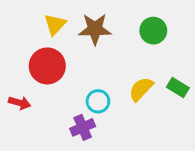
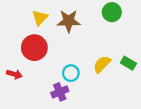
green circle: (153, 31) -> (112, 12), moved

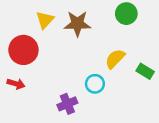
red circle: (34, 48) -> (23, 50), moved
yellow semicircle: (102, 64) -> (115, 59), moved
cyan circle: (71, 73) -> (95, 84), moved

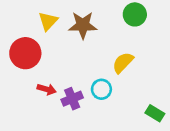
green rectangle: (145, 71) -> (155, 113), moved
red arrow: (16, 84) -> (47, 89), moved
purple cross: (67, 104) -> (72, 99), moved

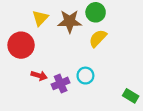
green circle: (135, 14) -> (96, 12), moved
yellow semicircle: (123, 63) -> (98, 38), moved

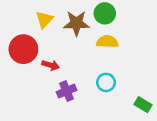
yellow semicircle: (98, 38) -> (107, 42), turned 48
red arrow: (39, 76) -> (51, 65), moved
cyan circle: (85, 76) -> (106, 82), moved

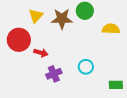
yellow semicircle: (107, 42) -> (111, 29), moved
green rectangle: (143, 105) -> (116, 85), turned -32

